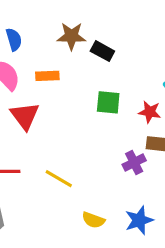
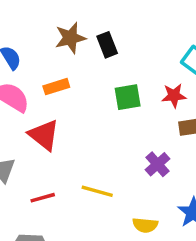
black rectangle: (102, 51) -> (107, 45), turned 55
purple cross: (134, 162) -> (157, 164), moved

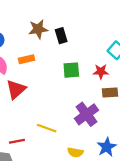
red triangle: (44, 135) -> (16, 89), turned 35
purple cross: (157, 164) -> (86, 114), size x1.5
red line: (43, 198) -> (17, 141), moved

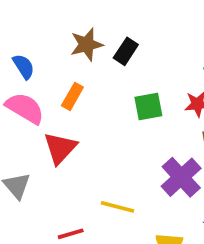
black rectangle: (61, 36) -> (126, 51), turned 56
orange rectangle: (26, 59) -> (72, 96), turned -42

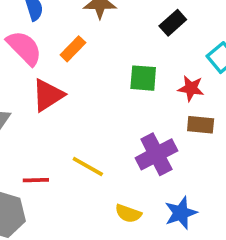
black rectangle: (126, 51) -> (173, 23), moved

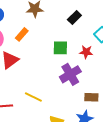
brown rectangle: (201, 125) -> (91, 97), moved
purple cross: (156, 154) -> (70, 74), moved

